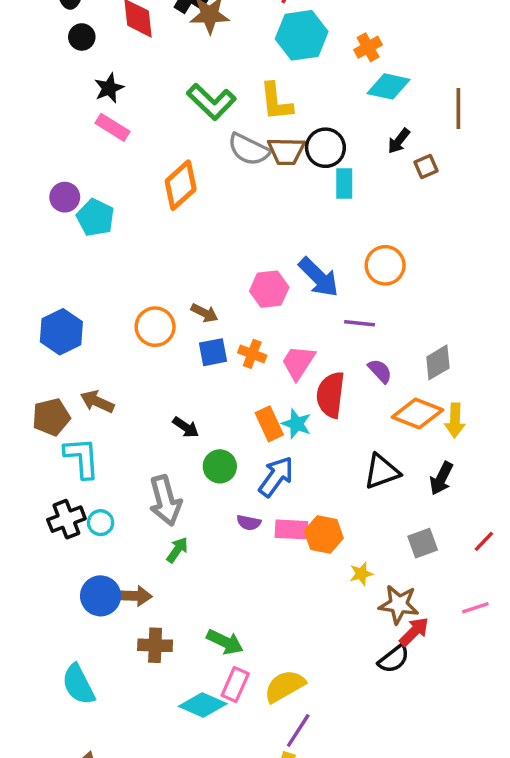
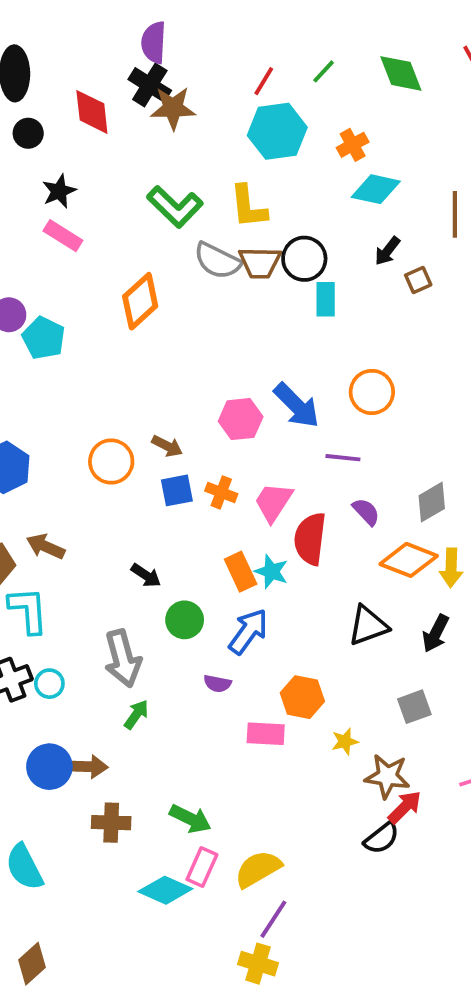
pink rectangle: (291, 529) -> (266, 734), moved

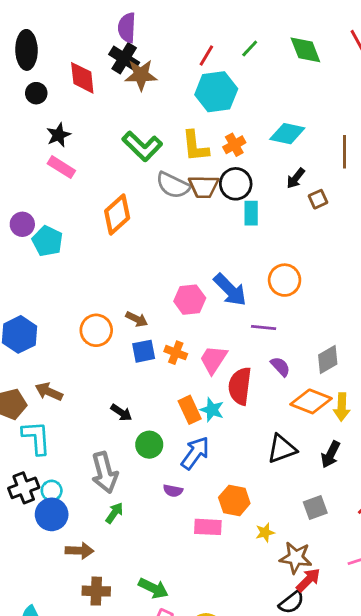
orange cross: (353, 145) -> (234, 145), moved
blue circle: (49, 767) -> (52, 514), moved

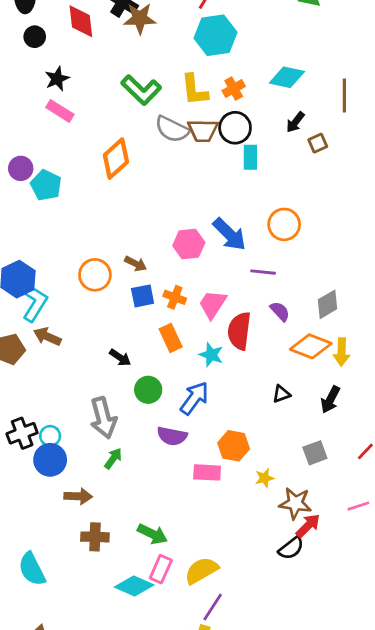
orange rectangle: (190, 410) -> (171, 338), moved
cyan L-shape: (36, 438) -> (35, 303), moved, turned 36
black triangle: (282, 449) -> (281, 394), size x0.6
purple semicircle: (173, 491) -> (172, 436), size x1.5

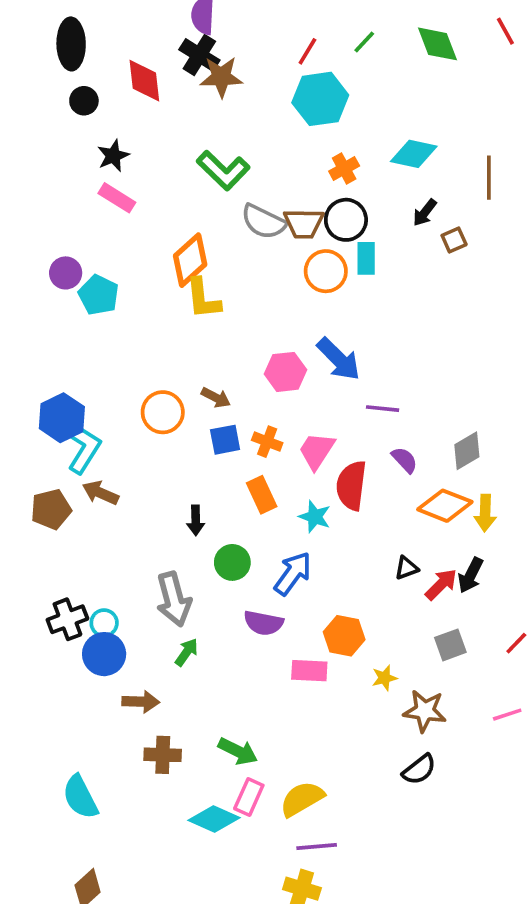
yellow L-shape: (194, 90) -> (203, 299), moved
orange circle: (284, 224) -> (326, 271), moved
black arrow: (120, 358) -> (196, 520), turned 55
red arrow: (308, 526) -> (441, 584), moved
purple line: (213, 607) -> (317, 846), turned 52

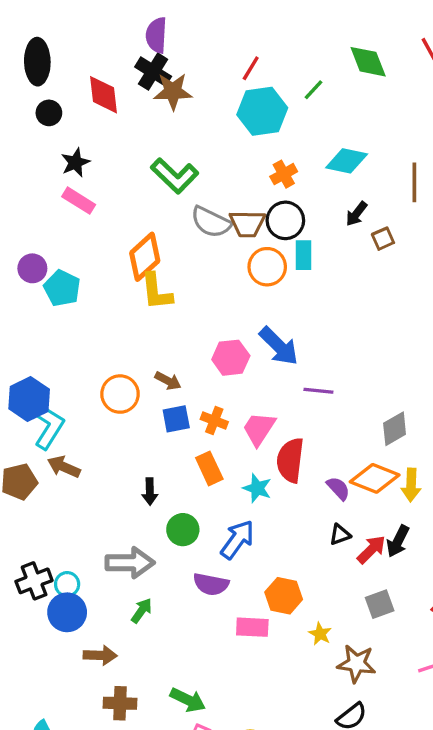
green line: (364, 42) -> (313, 90), moved
purple semicircle: (405, 460) -> (338, 488), moved
gray arrow: (174, 599) -> (130, 563), turned -75
yellow star: (384, 678) -> (320, 634), turned -30

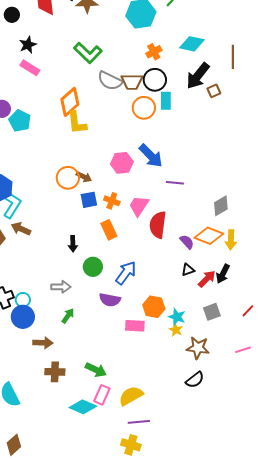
black arrow: (356, 214) -> (198, 76), size x1.8
orange circle: (120, 394) -> (68, 178), moved
cyan star: (257, 488) -> (177, 317), moved
gray arrow: (130, 563) -> (61, 287), size x0.7

